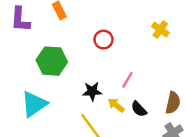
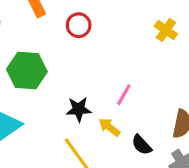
red circle: (104, 40) -> (79, 25), moved
black semicircle: (139, 109) -> (142, 145), moved

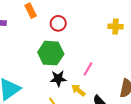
yellow cross: (166, 30) -> (116, 27), turned -32
green hexagon: (27, 70) -> (51, 53), moved

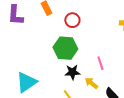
pink line: (88, 69) -> (100, 63), turned -48

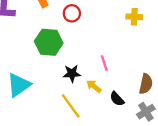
green hexagon: (65, 48) -> (49, 42), moved

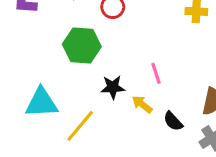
cyan triangle: (19, 85) -> (42, 103), turned 32
yellow line: (71, 106) -> (80, 126), moved, turned 76

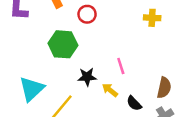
cyan triangle: (42, 103) -> (32, 89), turned -40

